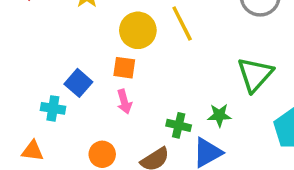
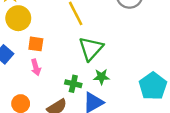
yellow circle: (138, 30) -> (18, 18), moved
green triangle: (255, 74) -> (91, 49), moved

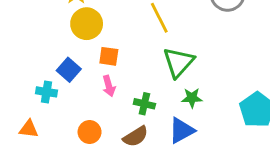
green cross: (73, 84) -> (144, 104), moved

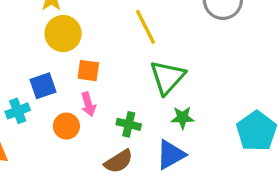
blue square: (69, 70) -> (43, 86), turned 30
cyan cross: (47, 92) -> (18, 111), turned -30
orange circle: (90, 132) -> (66, 126), moved

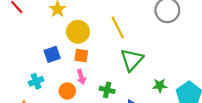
yellow circle: (63, 34) -> (78, 32), moved
blue square: (43, 86) -> (52, 54), moved
green star: (183, 118) -> (160, 86), moved

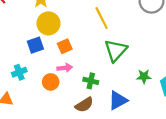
yellow circle: (78, 32) -> (48, 23), moved
orange square: (81, 55) -> (65, 46), turned -32
pink arrow: (81, 77) -> (65, 68), turned -80

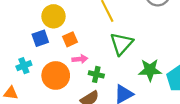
pink arrow: (65, 68) -> (80, 59), moved
green star: (144, 77) -> (150, 70), size x1.5
orange circle: (51, 82) -> (56, 75), size x1.6

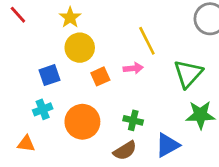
blue square: (40, 38) -> (49, 75), moved
green triangle: (121, 44) -> (188, 74), moved
pink arrow: (80, 59) -> (133, 68), moved

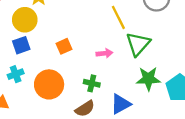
yellow line: (147, 41) -> (118, 17), moved
yellow circle: (80, 48) -> (25, 20), moved
pink arrow: (133, 68) -> (104, 53), moved

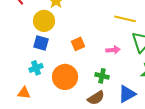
yellow line: (118, 17) -> (125, 19), turned -50
blue square: (21, 45) -> (41, 43), turned 35

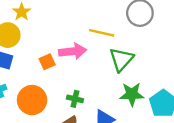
pink arrow: (113, 50) -> (73, 51), moved, size x1.6

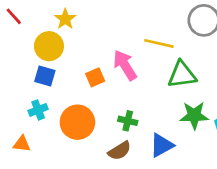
pink arrow: (73, 51) -> (125, 65), turned -116
green triangle: (121, 59) -> (182, 75), turned 40

